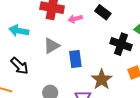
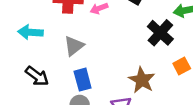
black cross: (121, 44) -> (160, 33), turned 30
blue rectangle: (75, 59) -> (83, 80), moved

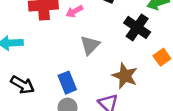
gray triangle: (74, 46) -> (90, 45), moved

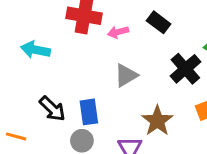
black arrow: (23, 85) -> (52, 109), moved

